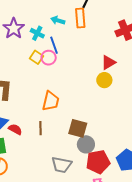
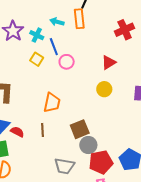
pink circle: (49, 58) -> (67, 62), moved
yellow circle: (104, 80) -> (104, 89), moved
brown square: (78, 128) -> (80, 129), turned -36

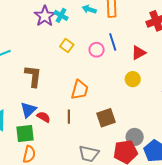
cyan cross: (37, 35) -> (61, 15), moved
blue line: (54, 47) -> (113, 42), moved
gray circle: (88, 145) -> (135, 137), moved

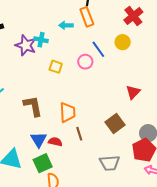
red triangle: (139, 53) -> (133, 92), moved
yellow circle: (133, 79) -> (123, 42), moved
orange trapezoid: (80, 90) -> (67, 112), moved

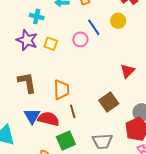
purple star: (26, 45) -> (27, 40), moved
red semicircle: (55, 142) -> (49, 119), size x1.5
green square: (43, 163) -> (66, 141), moved

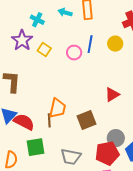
blue line: (94, 27) -> (90, 44), turned 30
orange trapezoid: (61, 90) -> (57, 108), moved

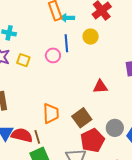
cyan arrow: (65, 12) -> (67, 18), moved
red triangle: (112, 94) -> (100, 87), turned 42
brown line: (49, 120) -> (37, 137), moved
red pentagon: (107, 153) -> (92, 140), moved

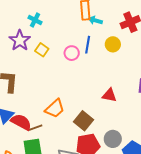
orange trapezoid: (51, 113) -> (55, 109), turned 35
brown square: (82, 118) -> (84, 121), turned -30
brown line: (37, 137) -> (36, 128), turned 72

